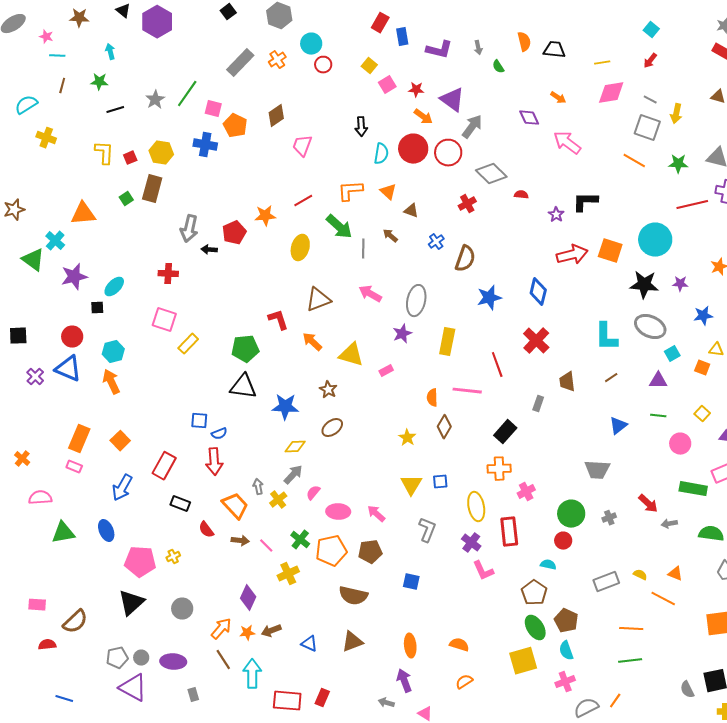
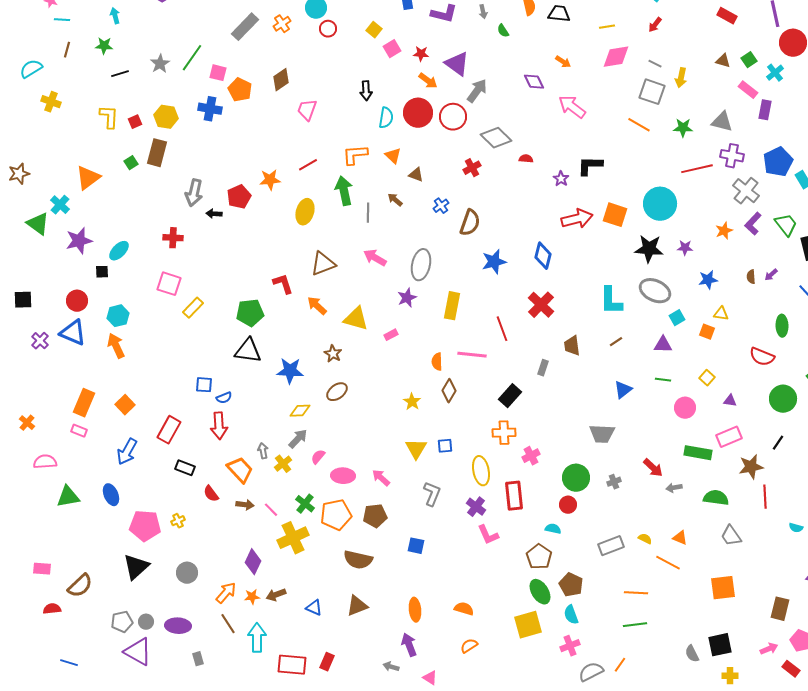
orange triangle: (83, 214) -> (88, 178), turned -32
green arrow: (339, 227) -> (344, 191), turned -144
yellow cross: (288, 574) -> (293, 538), size x1.4

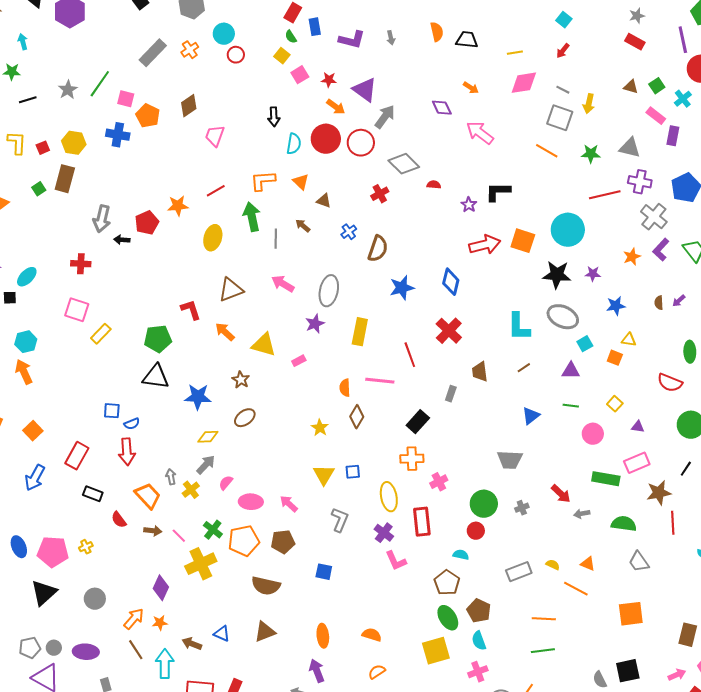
green semicircle: (503, 31) -> (291, 37), moved
blue ellipse: (111, 495) -> (19, 547), moved
brown arrow: (276, 595) -> (192, 644), moved, turned 42

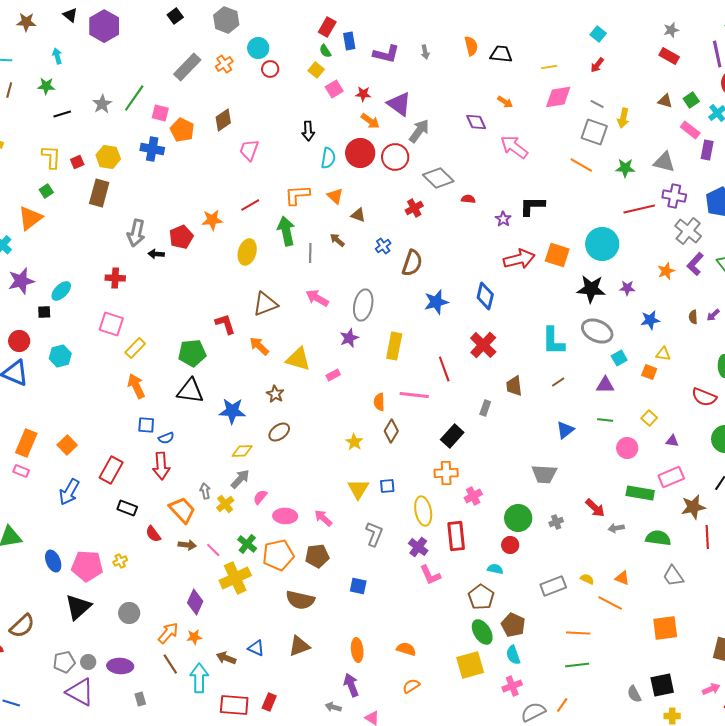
green square: (39, 189) -> (46, 191), moved
orange arrow: (24, 372) -> (136, 386), moved

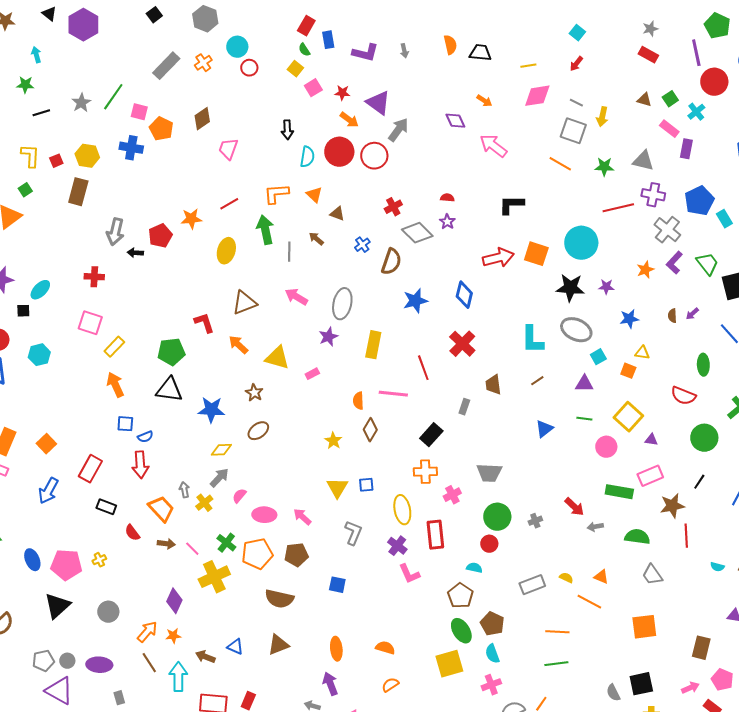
gray diamond: (438, 178) -> (417, 233), moved
purple star: (503, 219) -> (447, 222), moved
yellow square: (649, 418) -> (628, 417), size x1.8
gray trapezoid: (544, 474) -> (489, 473), moved

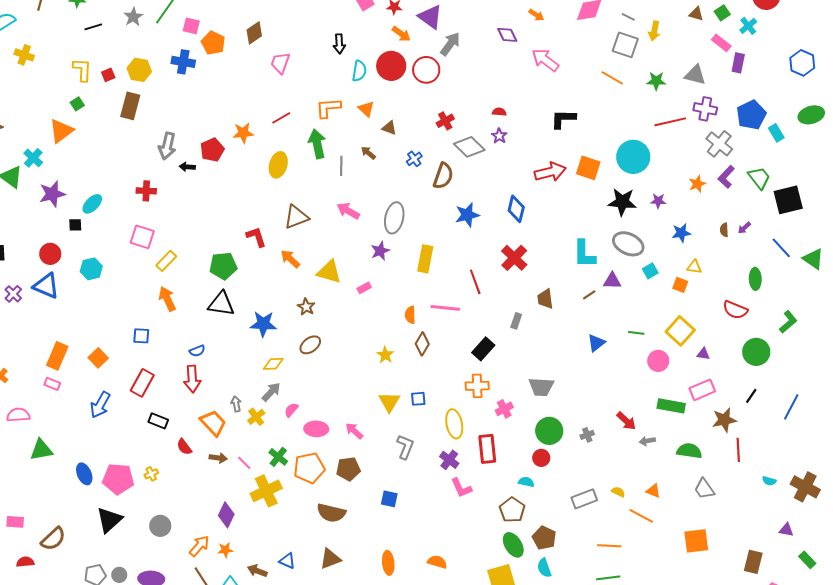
purple triangle: (584, 384) -> (612, 281), moved
blue square: (125, 424) -> (141, 336), moved

